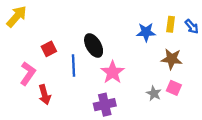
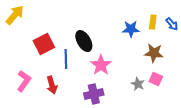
red square: (49, 49) -> (44, 44), size x1.5
pink L-shape: (28, 73) -> (24, 81), moved
red arrow: (44, 95) -> (52, 85), moved

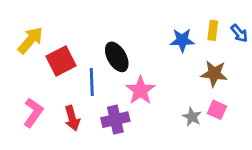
yellow arrow: (15, 15) -> (30, 40), moved
purple cross: (94, 94) -> (115, 120), moved

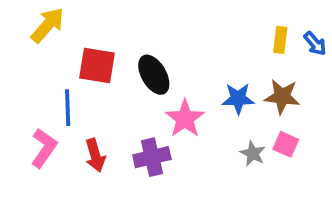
yellow arrow: (30, 40) -> (48, 25), moved
blue star: (182, 40) -> (238, 98), moved
red square: (61, 61) -> (97, 66), moved, turned 36
blue line: (92, 82) -> (68, 108), moved

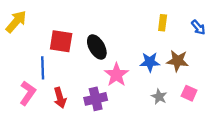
yellow arrow: (48, 25) -> (16, 22), moved
yellow rectangle: (280, 40) -> (163, 23), moved
pink square: (286, 144) -> (189, 93), moved

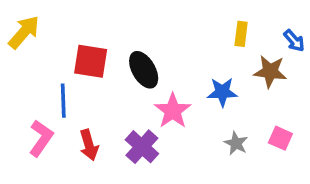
brown star: (178, 61) -> (270, 71), moved
purple cross: (96, 99) -> (142, 147), turned -35

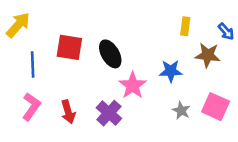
blue line: (63, 101) -> (33, 64), moved
pink square: (280, 138) -> (216, 107), size x1.5

